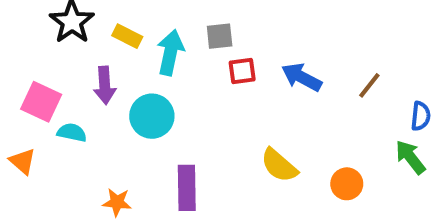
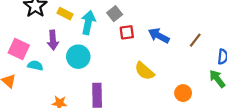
gray square: (220, 36) -> (115, 14), turned -32
yellow semicircle: (279, 165) -> (144, 71), moved

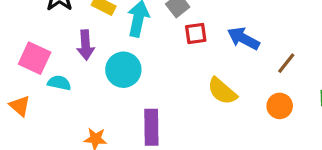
brown line: (195, 40) -> (286, 63), moved
orange circle: (183, 93) -> (280, 106), moved

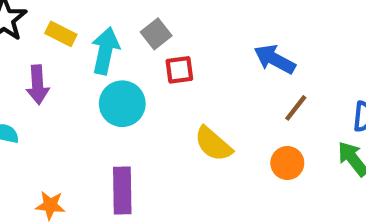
blue arrow: (243, 38) -> (275, 59), moved
cyan circle: (123, 70) -> (122, 104), moved

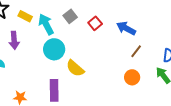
cyan arrow: (105, 51) -> (46, 24), turned -40
red square: (179, 70) -> (95, 23), moved, turned -32
yellow semicircle: (213, 144) -> (75, 68), moved

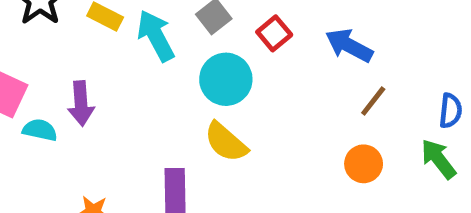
purple arrow: (14, 40) -> (81, 103), moved
cyan circle: (54, 49) -> (226, 79), moved

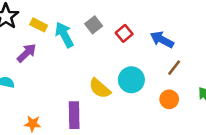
cyan circle: (226, 79) -> (131, 80), moved
purple arrow: (81, 103) -> (27, 53), moved, turned -130

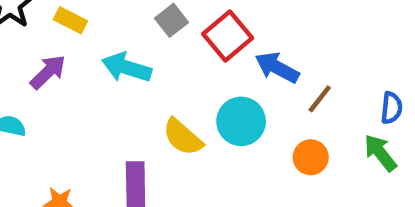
red square: (124, 33) -> (228, 36), size x1.5
cyan arrow: (64, 35) -> (127, 67), moved, turned -45
blue arrow: (162, 40) -> (277, 67), moved

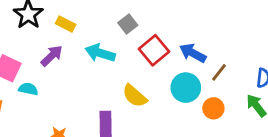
red square: (228, 36) -> (154, 50), moved
cyan circle: (241, 121) -> (186, 88), moved

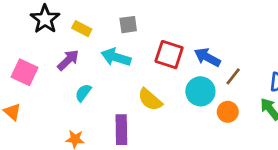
gray square: (128, 24) -> (128, 25), moved, turned 30
red square: (154, 50) -> (169, 55), turned -32
cyan semicircle: (28, 89) -> (83, 93), moved, turned -66

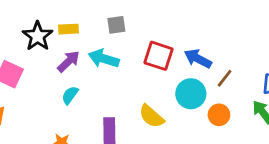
black star: (45, 19) -> (38, 36), moved
yellow rectangle: (82, 29) -> (69, 29), turned -30
purple arrow: (68, 60) -> (69, 61), moved
yellow semicircle: (150, 100) -> (151, 116), moved

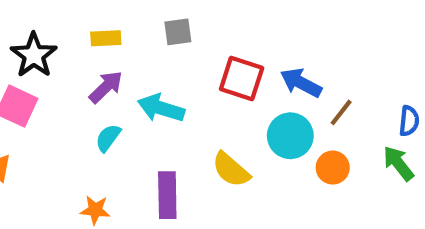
black star: (38, 36) -> (34, 55), moved
cyan arrow: (104, 59) -> (161, 108), moved

